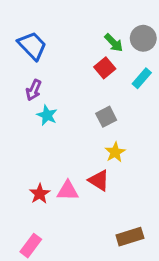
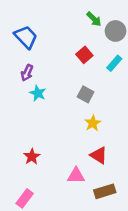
green arrow: (114, 43) -> (94, 19), moved
gray square: (106, 117) -> (86, 94), turned -35
red triangle: (99, 180) -> (99, 155), moved
pink triangle: (68, 191) -> (76, 176), moved

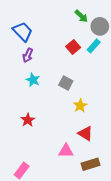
cyan rectangle: (114, 63) -> (94, 46), moved
purple arrow: (27, 73) -> (28, 55), moved
gray square: (86, 94) -> (66, 83), moved
red star: (32, 157) -> (28, 120), moved

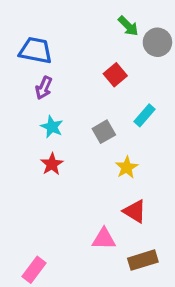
blue trapezoid: (23, 32) -> (36, 50), turned -35
cyan rectangle: (94, 46) -> (144, 115), moved
gray square: (66, 83) -> (104, 132), turned 32
red star: (28, 120) -> (52, 164), moved

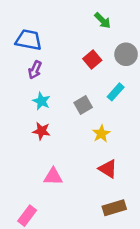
gray circle: (157, 42) -> (126, 54), moved
red star: (52, 164) -> (41, 131), turned -30
pink triangle: (104, 239) -> (53, 177), moved

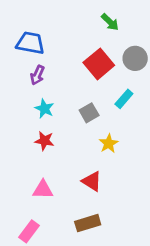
red square: (92, 59) -> (99, 64), size x1.5
red triangle: (108, 169) -> (92, 181), moved
pink triangle: (53, 177) -> (43, 190), moved
brown rectangle: (114, 208) -> (88, 223), moved

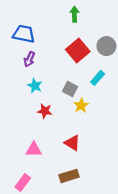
green arrow: (110, 22) -> (74, 14), moved, turned -136
gray square: (89, 113) -> (70, 89), turned -32
red star: (44, 141) -> (45, 111), moved
yellow star: (109, 144) -> (81, 105), moved

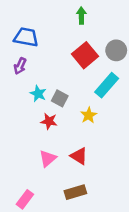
purple arrow: (29, 59) -> (20, 66), moved
cyan rectangle: (98, 78) -> (107, 85), size x1.5
gray square: (70, 89) -> (60, 98), moved
pink triangle: (34, 149) -> (48, 158), moved, turned -42

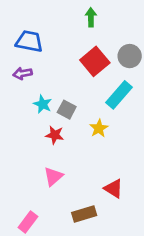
purple arrow: (20, 66) -> (23, 73), turned 56
red triangle: (79, 156) -> (114, 189), moved

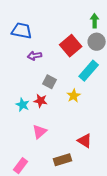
green arrow: (91, 17) -> (95, 21), moved
purple arrow: (23, 73) -> (35, 56), moved
cyan star: (43, 104) -> (23, 105), moved

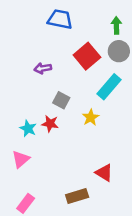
blue trapezoid: (22, 31) -> (60, 19), moved
pink triangle: (40, 132) -> (21, 159), moved

